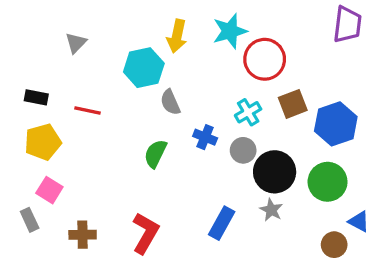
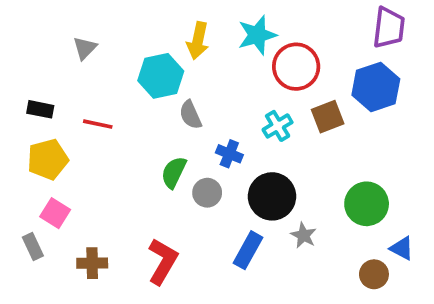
blue hexagon: (336, 124) -> (376, 87), moved
gray circle: (243, 150) -> (207, 193), moved
black circle: (275, 172) -> (272, 196), moved

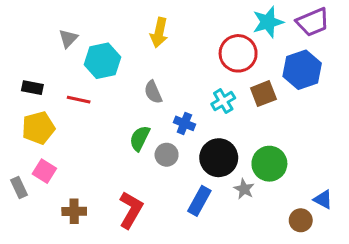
purple trapezoid: (389, 28) -> (313, 22), turned 60
cyan star: (257, 35) -> (268, 22), moved
cyan hexagon: (161, 76) -> (102, 61), moved
green circle: (367, 204) -> (269, 164), moved
gray rectangle: (33, 246) -> (19, 188), moved

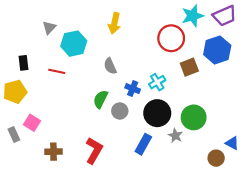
black rectangle: (32, 88) -> (23, 63), turned 72
cyan cross: (223, 101) -> (157, 82), moved
yellow pentagon: (38, 128) -> (15, 92), moved

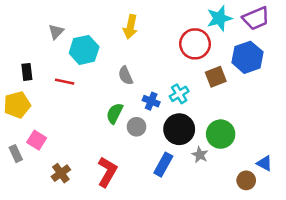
brown cross: (53, 152) -> (61, 173), turned -35

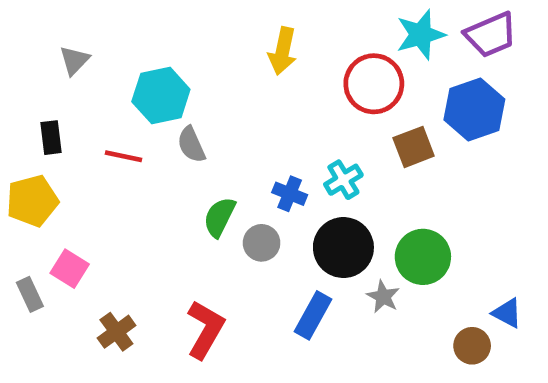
yellow arrow: (130, 27) -> (283, 51), moved
gray triangle: (56, 32) -> (74, 60), moved
gray semicircle: (126, 76) -> (191, 145), moved

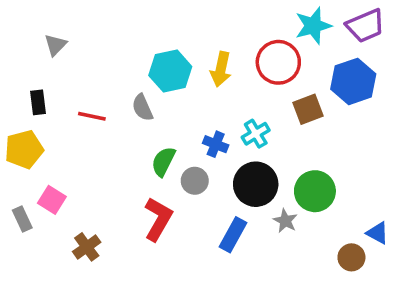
yellow arrow: (283, 51) -> (221, 69), moved
cyan hexagon: (161, 95) -> (170, 71), moved
red L-shape: (205, 329) -> (158, 219), moved

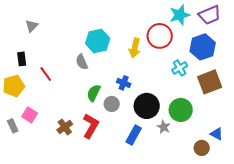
yellow arrow: (221, 69) -> (135, 48), moved
brown square: (308, 109) -> (210, 82), moved, size x1.4
red line: (92, 116) -> (46, 74), moved, turned 42
cyan cross: (256, 134) -> (180, 68), moved
brown cross: (87, 247) -> (65, 127), moved

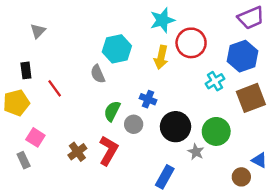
cyan star: (180, 15) -> (162, 20), moved
gray rectangle: (13, 126) -> (24, 160), moved
blue rectangle: (134, 135) -> (165, 177), moved

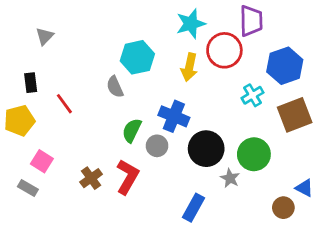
purple trapezoid: (251, 18) -> (251, 21), moved, turned -68
blue cross: (148, 99) -> (174, 116), size x1.5
gray rectangle: (24, 160) -> (28, 188), turned -35

